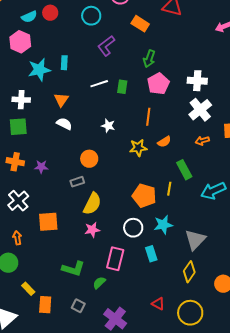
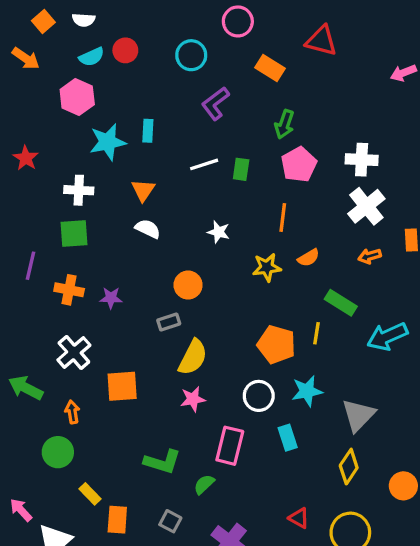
green rectangle: (184, 170) -> (341, 303), turned -30

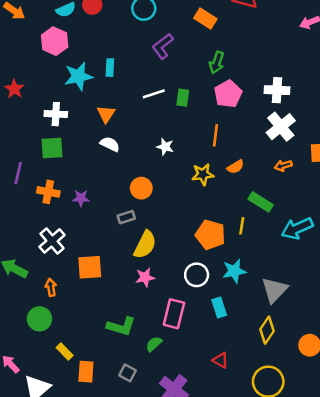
red triangle: (299, 518) -> (220, 360), moved

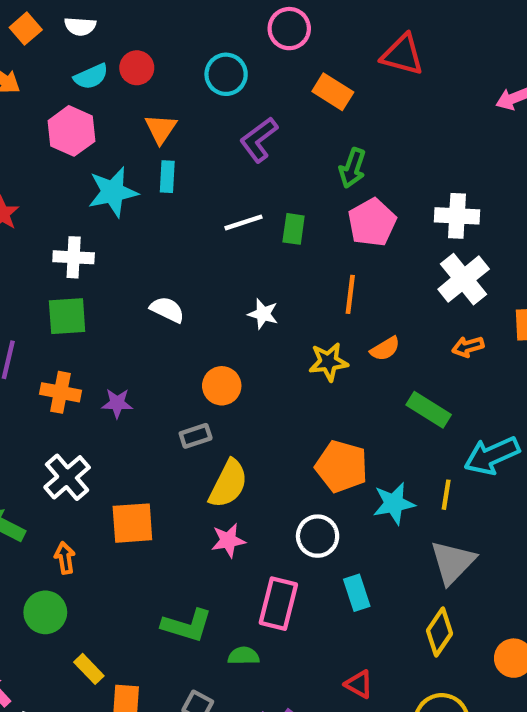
orange triangle: (106, 114) -> (161, 129), moved
yellow line: (242, 226) -> (446, 495), moved
cyan star: (234, 271) -> (394, 503), moved
green semicircle: (154, 344) -> (244, 656), turned 42

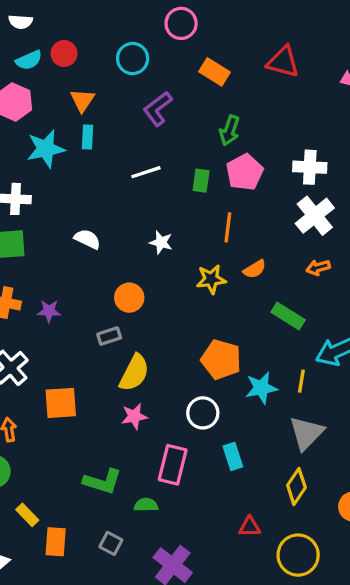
red triangle: (403, 55) -> (283, 62), moved
green rectangle: (294, 229) -> (201, 181), moved
red triangle: (359, 684) -> (250, 527), moved, turned -30

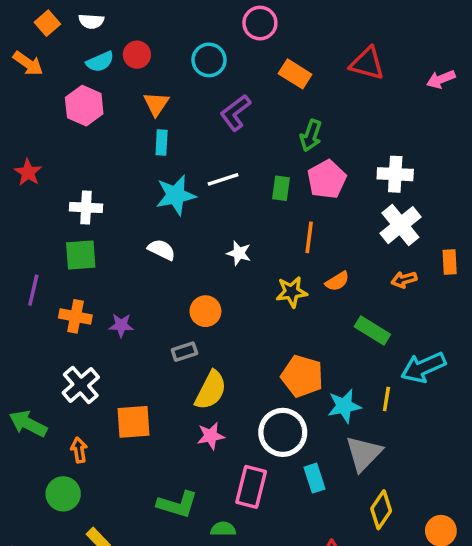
cyan star: (46, 149) -> (176, 195), moved
white circle: (203, 413) -> (283, 432), size x1.4
gray triangle: (306, 433) -> (364, 453), moved

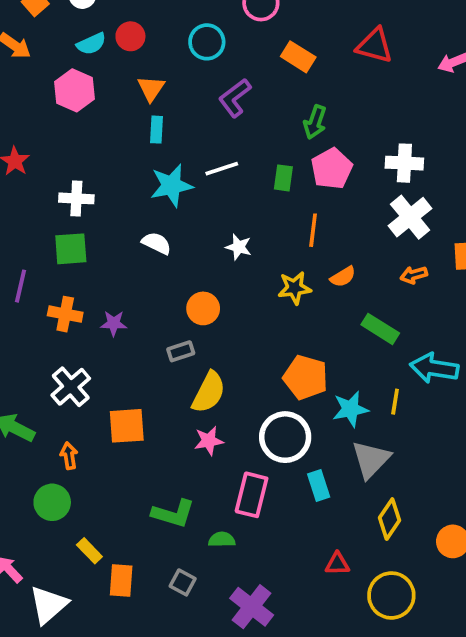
cyan arrow: (423, 367) -> (434, 368), turned 33

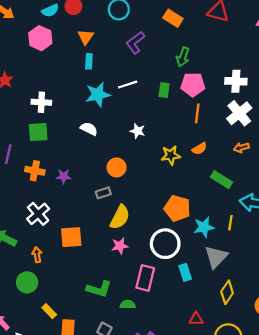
pink pentagon: (332, 169) -> (193, 85), turned 30
orange line: (313, 230) -> (197, 113), moved

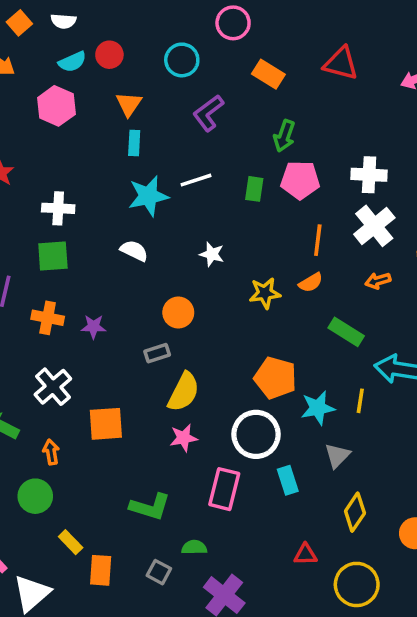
orange line: (197, 113) -> (318, 240), moved
gray triangle: (216, 257) -> (337, 456), size x0.7
green semicircle: (128, 304) -> (194, 547), moved

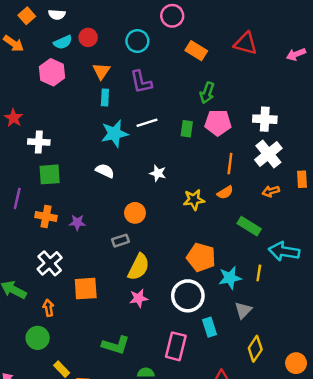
purple L-shape: (208, 113) -> (141, 82), moved, turned -65
white cross: (58, 208) -> (39, 142), moved
pink rectangle: (224, 489) -> (176, 346), moved

